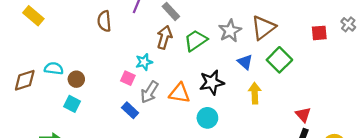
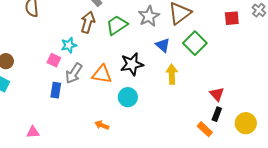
blue rectangle: (130, 110) -> (56, 90), turned 56

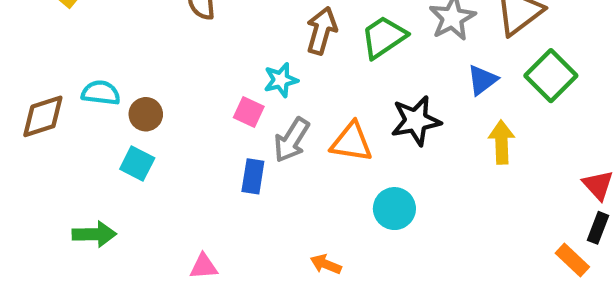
blue triangle: (163, 45) -> (482, 80), turned 42
cyan circle: (128, 97) -> (394, 209), moved
orange arrow: (102, 125) -> (326, 264), moved

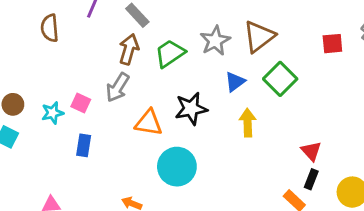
cyan star: (281, 80) -> (53, 113), moved
gray arrow: (292, 140) -> (118, 87), moved
cyan circle: (394, 209) -> (177, 167), size x1.4

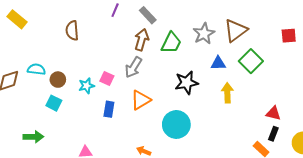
brown semicircle: (50, 28) -> (72, 31), moved
green trapezoid: (170, 53) -> (171, 43), turned 150
blue triangle: (235, 82) -> (218, 63), turned 35
orange triangle: (149, 123) -> (141, 100), moved, turned -40
red triangle: (311, 151) -> (273, 113), turned -35

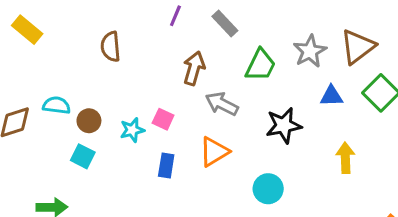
brown arrow: (142, 40) -> (194, 68), moved
gray arrow: (133, 67) -> (222, 104), moved, turned 85
yellow arrow: (227, 93) -> (345, 158), moved
cyan circle: (176, 124) -> (268, 189), size x0.7

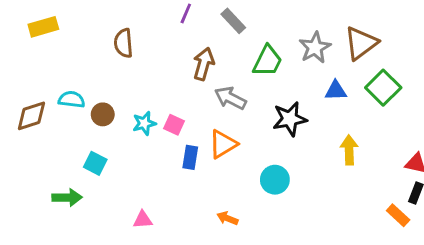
yellow rectangle: (27, 30) -> (43, 27), turned -56
pink square: (163, 119) -> (174, 125), moved
cyan square: (83, 156) -> (95, 163), moved
blue rectangle: (166, 166) -> (190, 157), moved

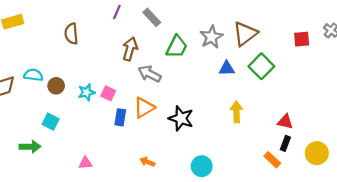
black star: (290, 119) -> (181, 118), moved, turned 30
cyan circle: (275, 180) -> (202, 166), moved

